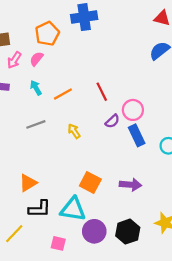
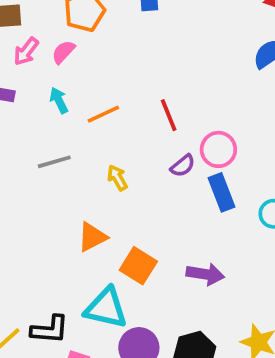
orange triangle: (28, 183) -> (92, 237), moved
black L-shape: (40, 209) -> (50, 330), moved

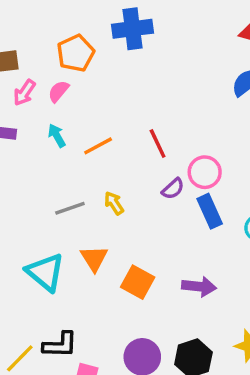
gray line: (54, 162) -> (70, 208), moved
orange triangle: (92, 237) -> (94, 258), turned -32
cyan triangle: (106, 308) -> (45, 272), moved, turned 30

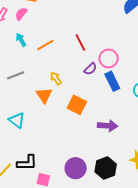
gray line: (70, 208) -> (16, 75), moved
orange triangle: (94, 258) -> (44, 95), moved
cyan triangle: (45, 272) -> (17, 120), size x0.7
orange square: (138, 282) -> (77, 105), moved

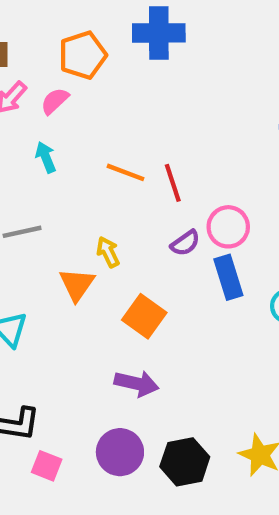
orange line: (45, 45) -> (125, 172), moved, turned 42
purple arrow: (108, 126) -> (137, 383), moved

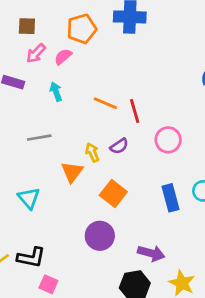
purple semicircle: (185, 243) -> (119, 146), moved
blue rectangle: (228, 277) -> (170, 198), moved
purple arrow: (137, 383) -> (151, 253), moved
purple circle: (120, 452) -> (100, 236), moved

